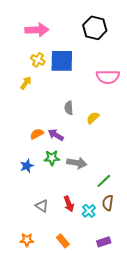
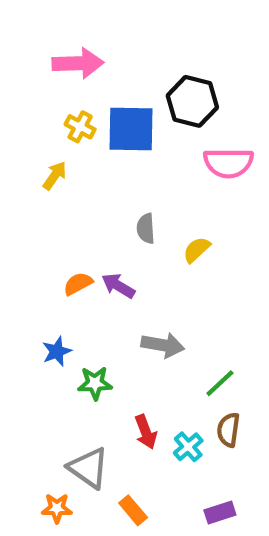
black hexagon: (95, 28) -> (192, 101), moved
green star: (52, 158) -> (95, 383), moved
gray triangle: (42, 206) -> (89, 468), moved, size x1.5

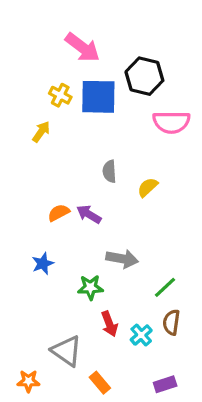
pink arrow: (78, 63) -> (82, 48), moved, turned 39
green star: (95, 383) -> (90, 287), moved
orange star: (57, 508) -> (28, 381), moved

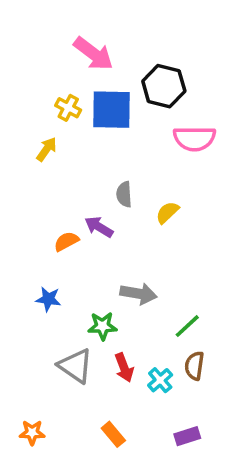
purple arrow: (89, 214) -> (99, 227), moved
blue star: (43, 264) -> (48, 299), turned 30
gray triangle: (67, 351) -> (75, 366), moved

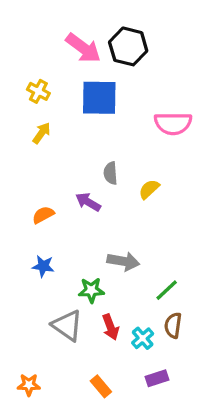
black hexagon: (164, 86) -> (128, 46), moved
yellow cross: (68, 108) -> (38, 91), moved
orange semicircle: (66, 241) -> (43, 215), moved
purple rectangle: (187, 436) -> (157, 378), moved

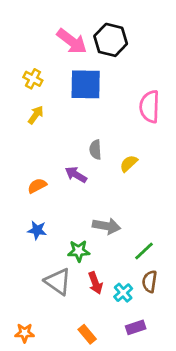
pink semicircle: (173, 123) -> (150, 107), turned 92

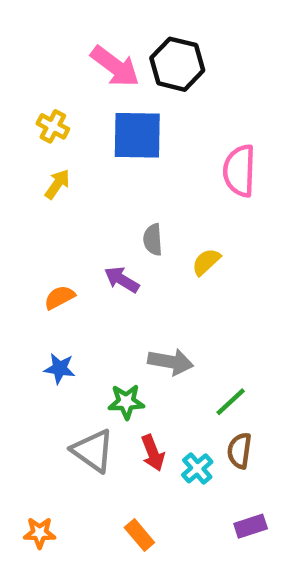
purple rectangle: (136, 327) -> (251, 526), moved

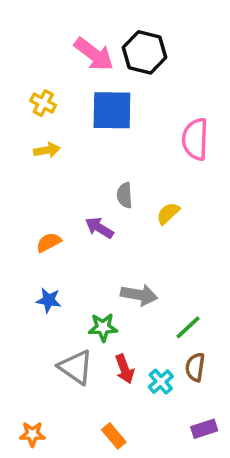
yellow arrow: (57, 184) -> (47, 150), turned 45

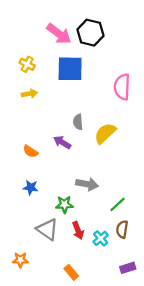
yellow semicircle: (168, 213) -> (105, 133), size x1.5
orange semicircle: (49, 242) -> (31, 151), turned -119
orange star: (32, 434) -> (20, 260), moved

